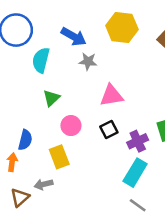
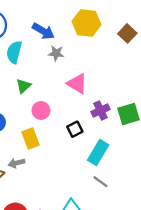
pink triangle: (111, 95) -> (77, 84), turned 40
black square: (109, 129) -> (75, 129), moved
purple cross: (138, 141) -> (100, 110), moved

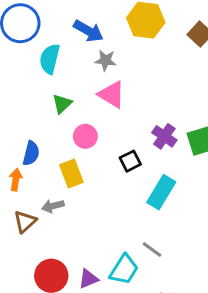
pink triangle: (77, 84) -> (112, 94), moved
purple cross: (100, 110) -> (164, 136), turned -30
gray line: (100, 182) -> (152, 249), moved

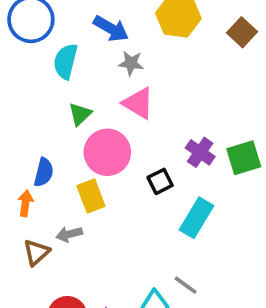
pink circle: (85, 136) -> (107, 152), size x1.6

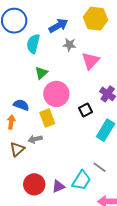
blue arrow: (111, 29) -> (58, 26), turned -60
pink triangle: (138, 103) -> (90, 61), moved, turned 42
blue semicircle: (44, 172) -> (21, 105), turned -84

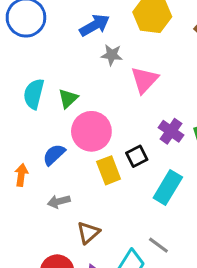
cyan semicircle: (33, 44) -> (34, 94), moved
blue semicircle: (21, 105) -> (54, 155), moved, turned -63
yellow rectangle: (47, 118) -> (109, 170), moved
brown triangle: (17, 149) -> (88, 233), moved

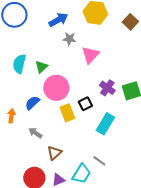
gray arrow: (59, 201) -> (35, 133), turned 48

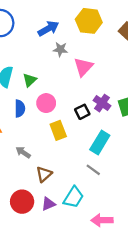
pink circle: (56, 88) -> (46, 103), size x0.7
blue semicircle: (32, 103) -> (20, 109), moved, turned 133
black square: (85, 104) -> (82, 112), moved
gray line: (99, 161) -> (93, 170), moved

